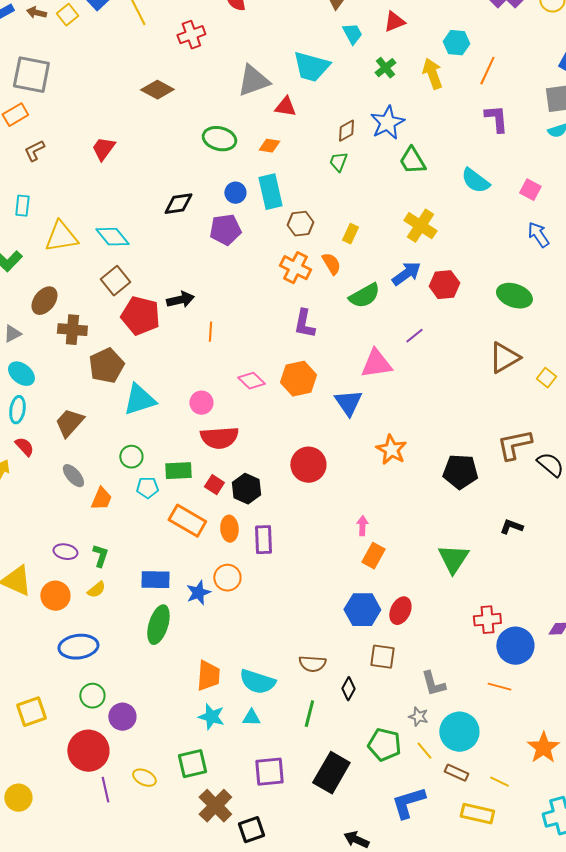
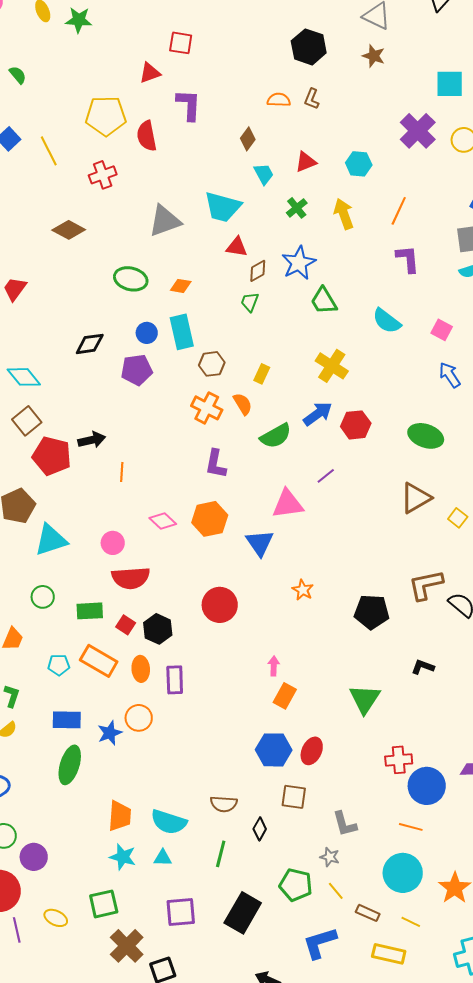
cyan hexagon: (456, 43) -> (359, 164), moved
red triangle: (285, 107) -> (237, 247), moved
orange star: (391, 450) -> (303, 590), size x0.7
cyan pentagon: (147, 488) -> (59, 665), moved
cyan circle: (459, 732) -> (403, 873), moved

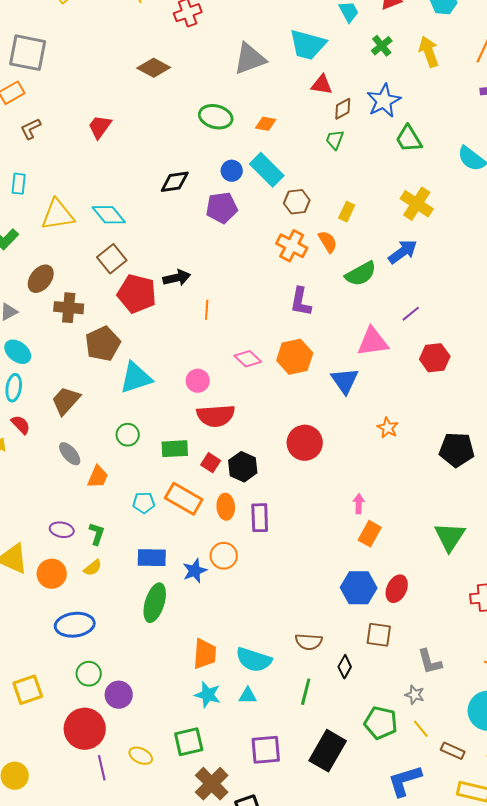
cyan rectangle: (182, 332) -> (267, 170), turned -32
red hexagon: (356, 425) -> (435, 358), moved

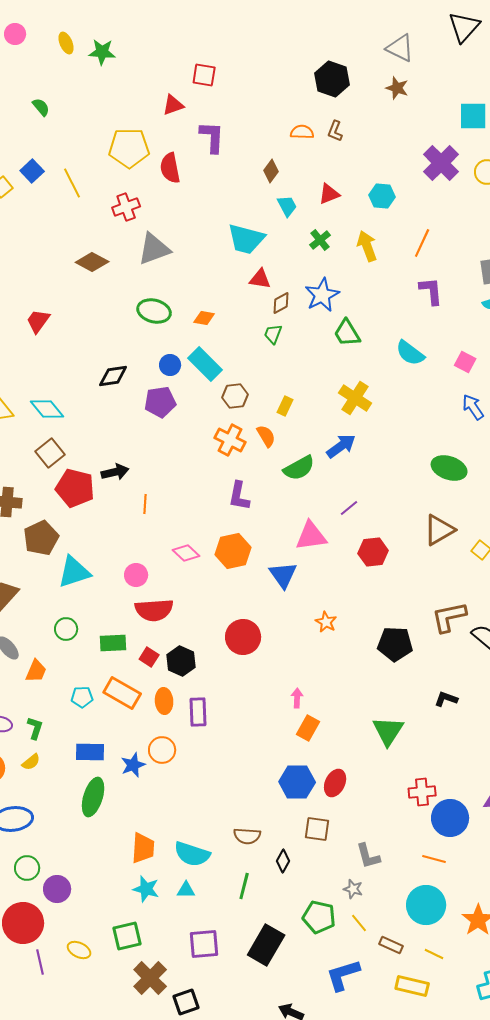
gray triangle: (250, 59) -> (154, 249), moved

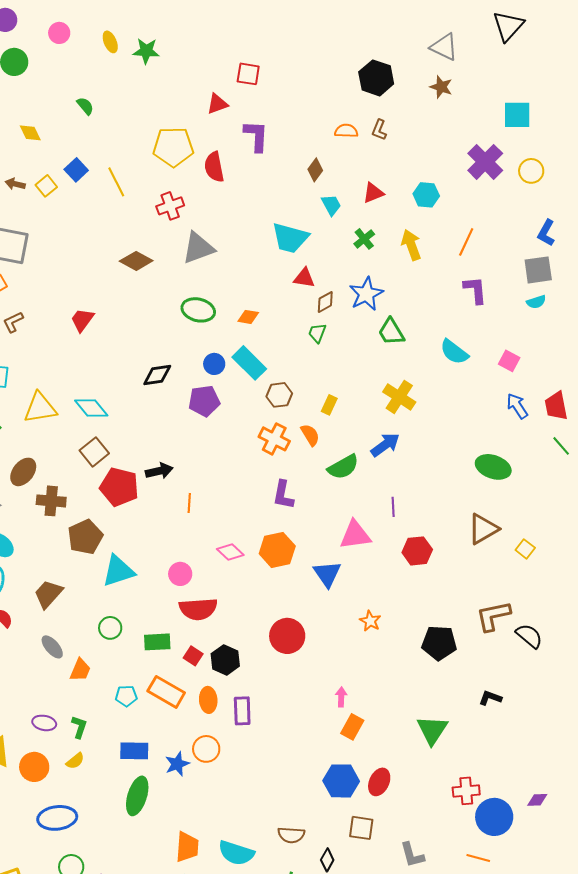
purple line: (349, 508) -> (393, 507), turned -54

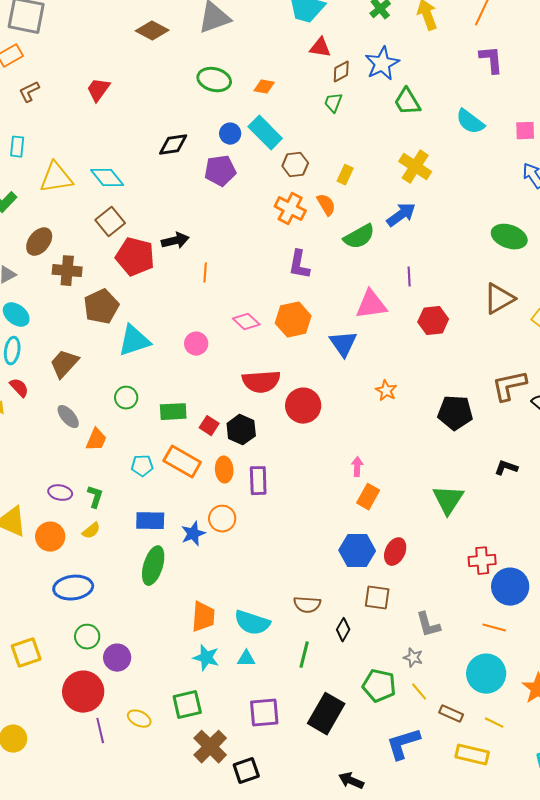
pink square: (509, 361) -> (525, 131), turned -30
red semicircle: (198, 609) -> (261, 382), moved

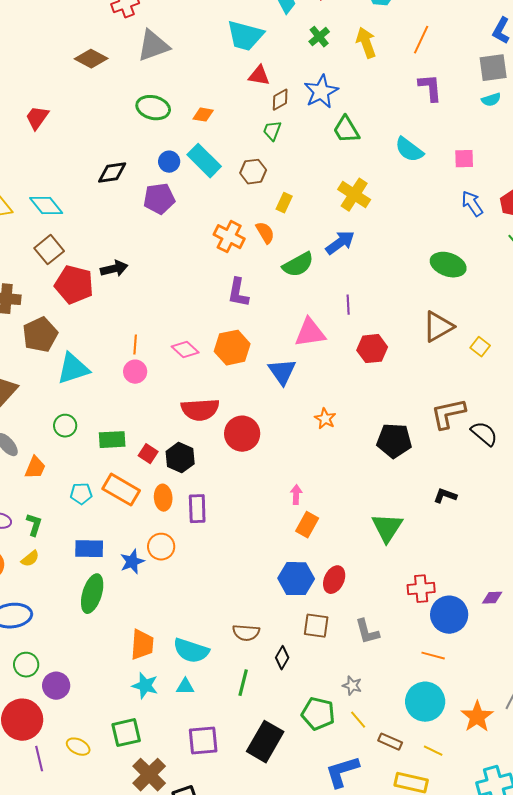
brown hexagon: (295, 165) -> (253, 172), moved
orange line: (205, 273) -> (135, 345), moved
gray L-shape: (428, 625) -> (367, 632), moved

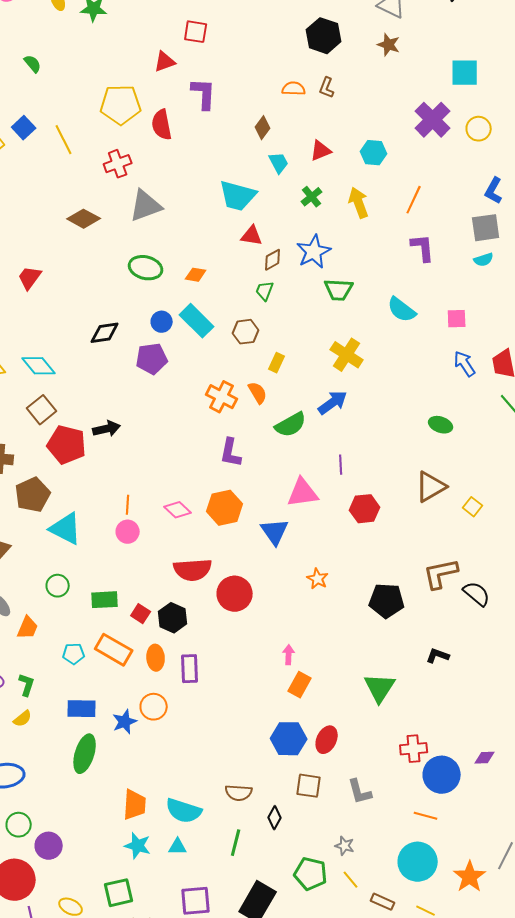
green trapezoid: (346, 130) -> (339, 290), turned -56
green ellipse: (448, 265) -> (441, 425), size x0.7
cyan triangle: (73, 369) -> (66, 529), turned 45

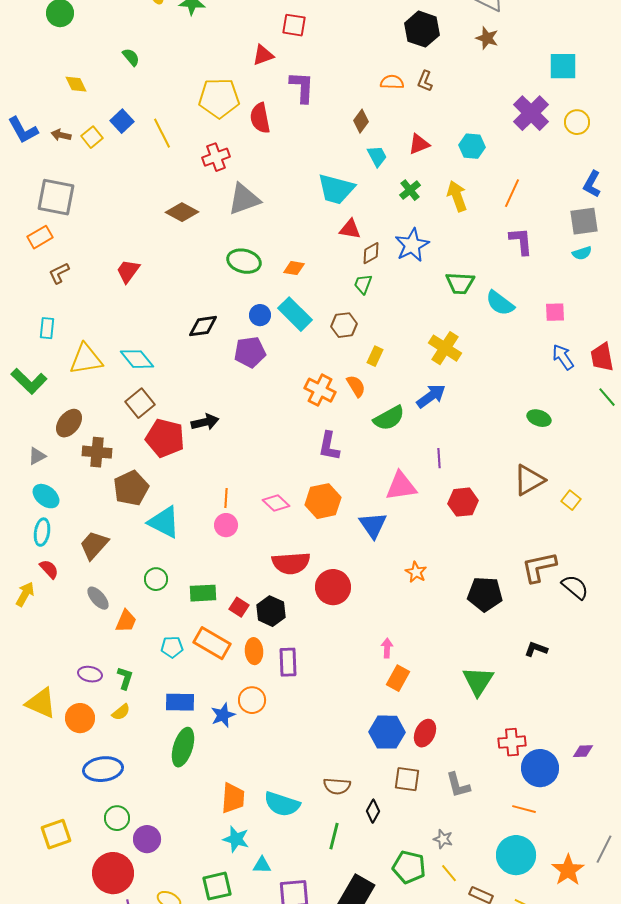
green trapezoid: (339, 290) -> (460, 283), moved
cyan triangle: (178, 847) -> (262, 865), moved

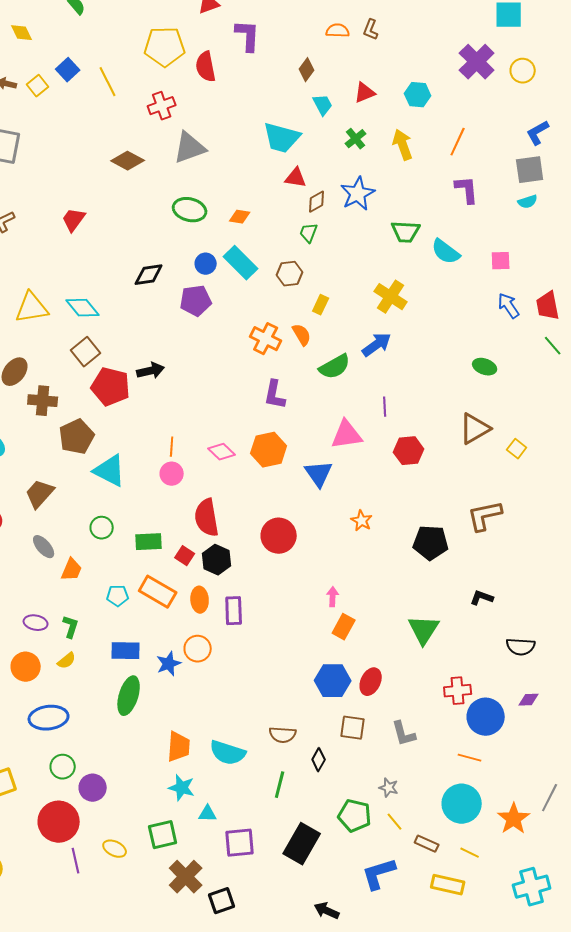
blue L-shape: (592, 184) -> (538, 133), turned 32
red semicircle: (291, 563) -> (207, 518), moved, turned 84
black semicircle: (575, 587) -> (521, 647), moved, turned 144

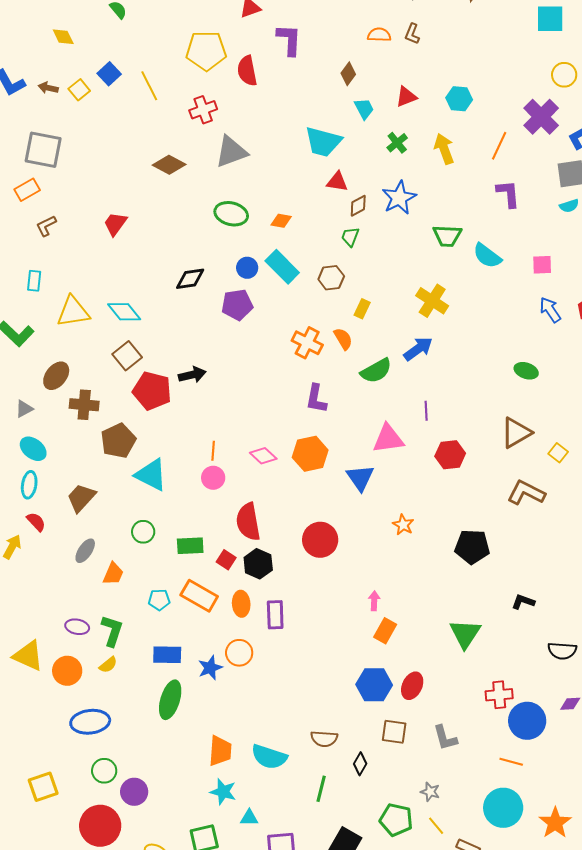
purple cross: (477, 62) -> (541, 117), moved
brown L-shape: (485, 516) -> (526, 493), moved, turned 39
gray ellipse: (44, 547) -> (85, 551), turned 75
green L-shape: (71, 627) -> (112, 631), size x1.4

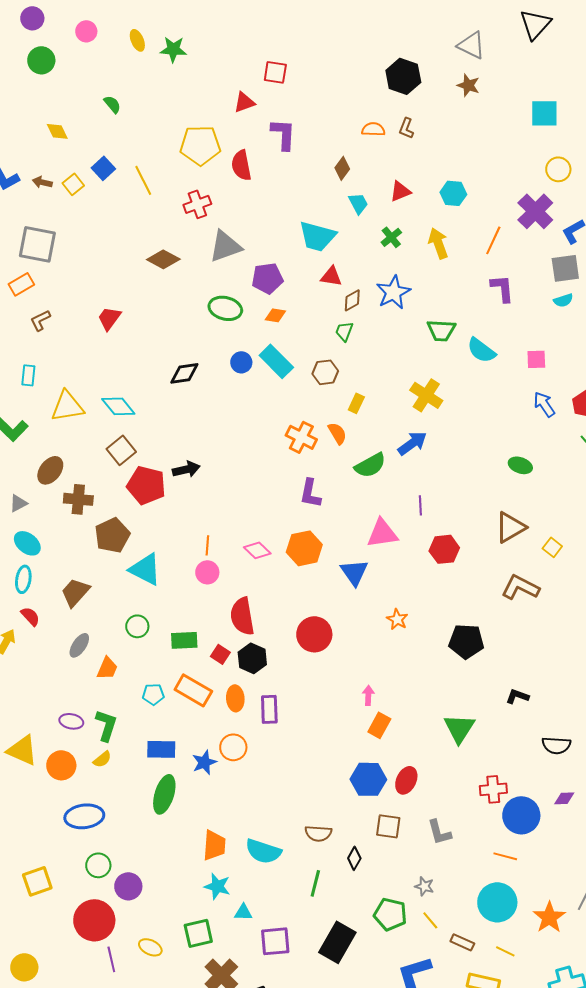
purple pentagon: (237, 305) -> (267, 278), moved

